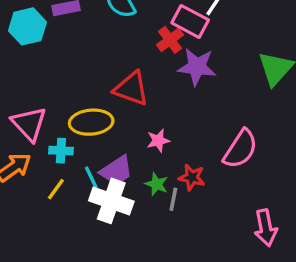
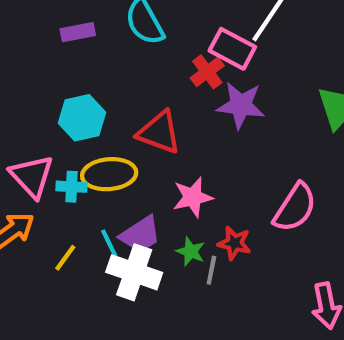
cyan hexagon: (27, 26) -> (82, 118), moved
pink star: (158, 141) -> (193, 197), size x1.4
cyan cross: (61, 151) -> (72, 187), moved

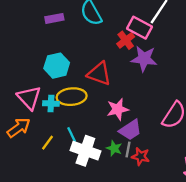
purple trapezoid: (140, 235) -> (130, 130), moved
red star: (234, 243) -> (141, 156), moved
green star: (191, 251) -> (114, 148), moved

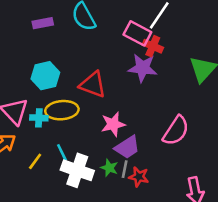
red cross: (126, 40) -> (153, 46), moved, turned -30

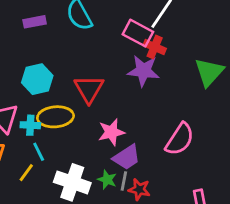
red triangle: (93, 85) -> (89, 89), turned 40
cyan line: (62, 152) -> (39, 152), moved

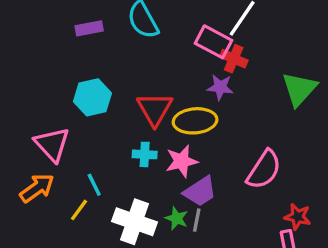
purple star: (143, 71) -> (220, 87), size x0.7
yellow ellipse: (55, 117) -> (195, 121), moved
cyan cross: (30, 125) -> (145, 154), moved
red star: (139, 189) -> (298, 217), moved

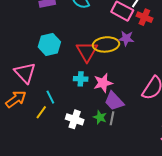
red cross: (234, 59) -> (144, 17), moved
yellow ellipse: (195, 121) -> (106, 44), moved
purple trapezoid: (200, 191) -> (114, 101), turned 80
white cross: (135, 222) -> (75, 119), size x0.7

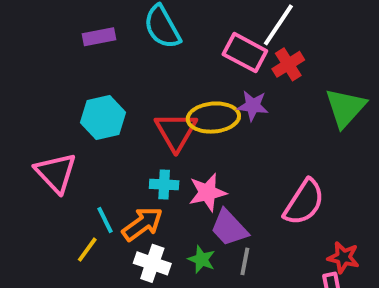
red cross: (144, 17) -> (288, 64), turned 35
orange arrow: (16, 99) -> (142, 224), moved
gray line: (112, 118) -> (245, 261), moved

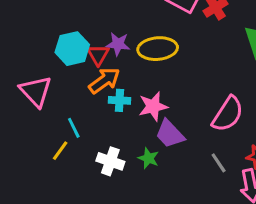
purple star: (253, 106) -> (118, 44), moved
red triangle: (176, 131) -> (98, 55), moved, size x0.7
orange arrow: (142, 224) -> (104, 81), moved
gray line: (245, 261) -> (219, 163), moved, turned -45

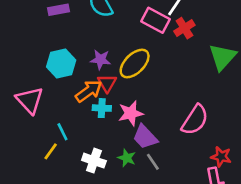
yellow ellipse: (158, 49) -> (135, 63), turned -40
red triangle: (98, 55) -> (107, 83), moved
gray line: (219, 163) -> (153, 162), moved

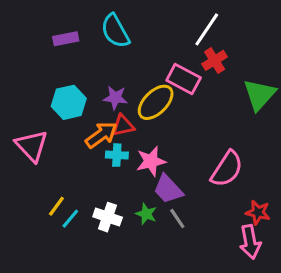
pink rectangle: (156, 20) -> (184, 79), moved
red triangle: (107, 83) -> (123, 126), turned 48
cyan line: (62, 132) -> (70, 219), moved, turned 66

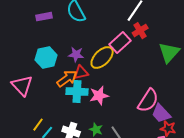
pink rectangle: (184, 79) -> (120, 43), turned -70
cyan cross: (117, 155) -> (77, 92), size x1.5
purple trapezoid: (168, 189) -> (161, 114), moved

